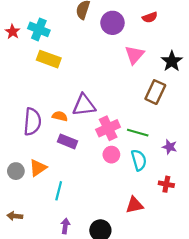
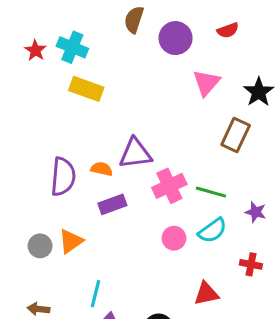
purple rectangle: (67, 141) -> (112, 204), turned -42
pink circle: (111, 155) -> (174, 238), moved
cyan semicircle: (139, 160) -> (212, 231), turned 70
cyan line: (59, 191) -> (95, 294), moved

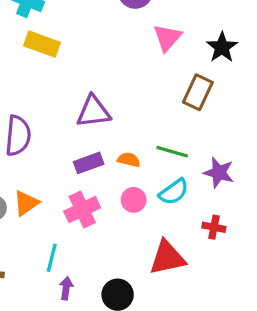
orange semicircle: (102, 169) -> (129, 160), moved
pink cross: (169, 186) -> (82, 210), moved
purple rectangle: (112, 204) -> (89, 163), moved
purple star: (256, 212) -> (219, 173), size x1.4
red triangle: (206, 294) -> (167, 258), size x1.4

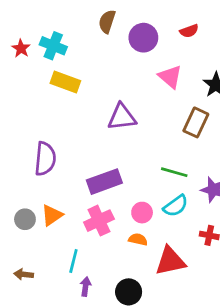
pink triangle: (167, 38) -> (170, 77), turned -30
purple triangle: (93, 112) -> (122, 117), moved
orange semicircle: (129, 160) -> (138, 239), moved
purple rectangle: (89, 163) -> (104, 182), size x1.4

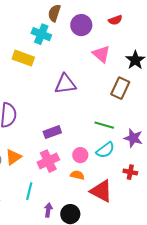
cyan cross: (53, 46) -> (41, 34), moved
purple rectangle: (104, 182) -> (52, 132), size x0.7
red triangle: (170, 261) -> (101, 191), turned 40
purple arrow: (86, 287) -> (48, 210), moved

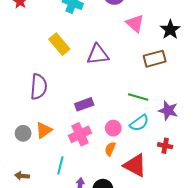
yellow rectangle: (23, 58) -> (59, 44), moved, turned 30
brown rectangle: (120, 88) -> (155, 59), turned 50
orange semicircle: (77, 175) -> (110, 149), turned -80

